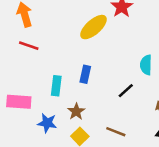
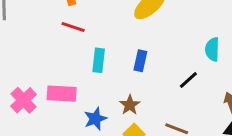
cyan rectangle: (56, 86) -> (99, 60), moved
blue star: (47, 123) -> (95, 119), turned -30

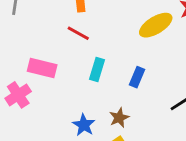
pink rectangle: (62, 94) -> (42, 68), moved
blue star: (95, 119) -> (84, 125), turned -30

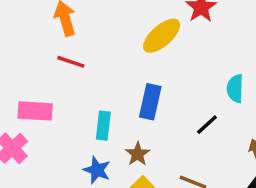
cyan rectangle: (97, 70) -> (103, 126), moved
blue rectangle: (137, 77) -> (150, 102), size x1.4

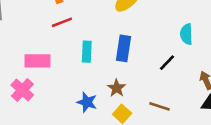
red line: (71, 62) -> (62, 22), turned -36
cyan rectangle: (103, 126) -> (87, 52), moved

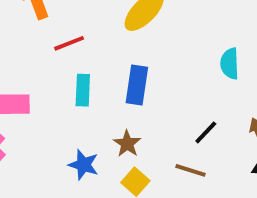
red line: (62, 22) -> (69, 43), moved
black line: (167, 63) -> (206, 132), moved

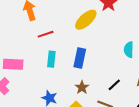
brown star: (127, 144) -> (82, 87), moved

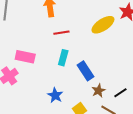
blue rectangle: (80, 58) -> (86, 71), moved, turned -54
brown star: (82, 87) -> (98, 91), moved

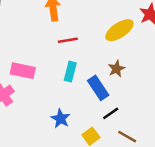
brown star: (98, 91) -> (116, 69), moved
black line: (120, 93) -> (111, 113), moved

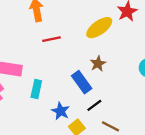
cyan rectangle: (70, 72) -> (36, 89), moved
blue star: (61, 119) -> (61, 111), moved

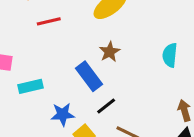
cyan rectangle: (36, 89) -> (30, 86), turned 66
blue star: (61, 111) -> (63, 114), turned -30

